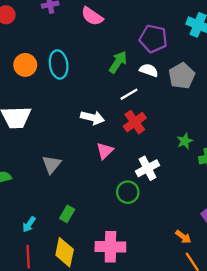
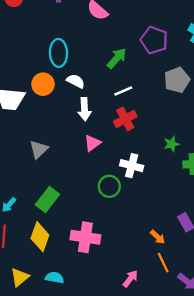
orange circle: (25, 65) -> (43, 84), moved
white semicircle: (149, 70) -> (76, 81), moved
white arrow: (92, 118) -> (85, 109), turned 65
white cross: (148, 168) -> (132, 166), turned 35
green rectangle: (67, 214) -> (47, 200), size x1.5

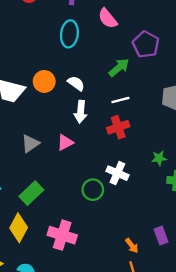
purple pentagon: (154, 40) -> (146, 44), moved
cyan ellipse: (59, 53) -> (69, 34), moved
pink triangle: (92, 143) -> (65, 142), moved

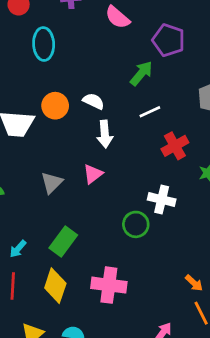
cyan ellipse: (69, 34) -> (44, 44), moved
red cross: (118, 127) -> (175, 146), moved

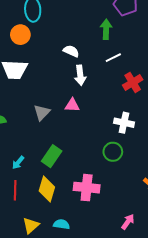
green arrow: (141, 73) -> (106, 29), turned -36
orange circle: (55, 106) -> (20, 35), moved
pink triangle: (93, 174) -> (72, 105), turned 42
green circle: (136, 224) -> (113, 152), moved

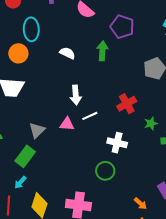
white semicircle: (71, 51) -> (67, 53), moved
white line: (113, 58) -> (90, 116), moved
green rectangle: (52, 156) -> (25, 156), moved
cyan arrow: (18, 163) -> (20, 182), moved

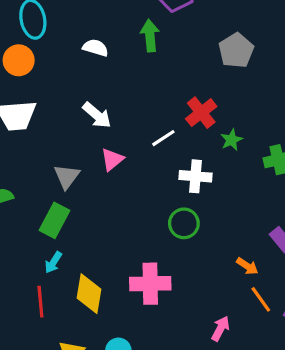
white arrow: (76, 95) -> (97, 115), moved, turned -36
white line: (90, 116) -> (163, 138), moved
green star: (151, 123) -> (231, 140), moved
pink triangle: (67, 124) -> (112, 159), turned -35

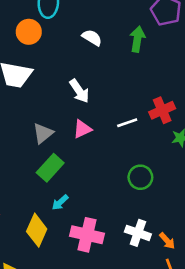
white cross: (196, 176) -> (138, 233), moved
green rectangle: (55, 220) -> (50, 168), moved
green circle: (184, 223) -> (140, 177), moved
cyan arrow: (53, 262) -> (60, 202), moved

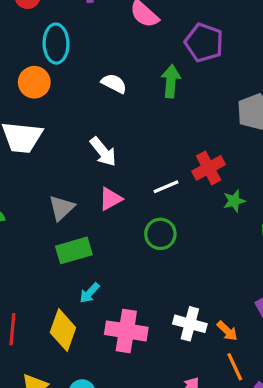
green rectangle: (50, 168) -> (74, 250), turned 36
green circle: (140, 177) -> (160, 234), moved

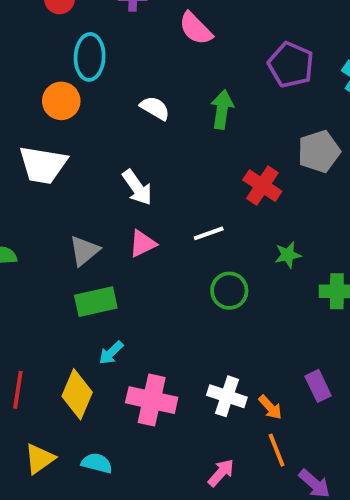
purple pentagon: (204, 43) -> (291, 65), moved
red cross: (209, 168) -> (262, 186), moved, turned -32
green circle: (160, 234) -> (229, 291), moved

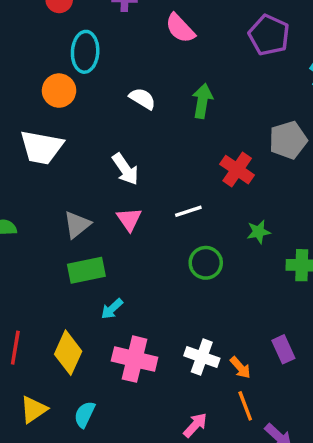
purple pentagon: (291, 65) -> (269, 35), moved
pink triangle: (143, 244) -> (129, 219), turned -40
cyan arrow: (111, 353) -> (112, 309), moved
cyan semicircle: (97, 463) -> (85, 414), turned -80

